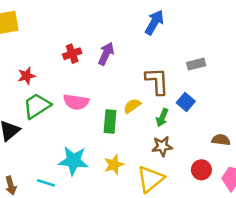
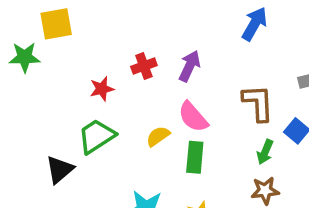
red star: (26, 76) -> (102, 89), moved
pink semicircle: (76, 102) -> (193, 117), moved, turned 40
yellow semicircle: (132, 106) -> (158, 136), moved

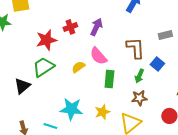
red star: (102, 89) -> (46, 40), size x1.5
green rectangle: (195, 157) -> (109, 79), moved

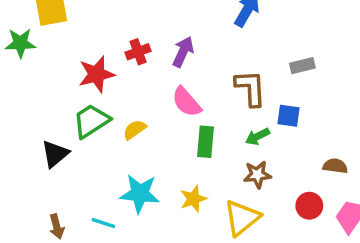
blue square: (157, 64) -> (289, 116), turned -32
yellow semicircle: (78, 67) -> (135, 130), moved
green arrow: (139, 76) -> (257, 137), turned 40

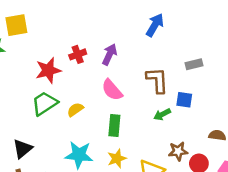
green rectangle: (206, 142) -> (114, 125), moved
black triangle: (55, 154) -> (23, 149), moved
brown star: (257, 175) -> (178, 151), moved

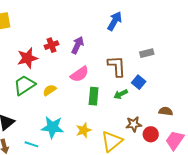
pink semicircle: (112, 90) -> (80, 74), turned -84
blue square: (184, 100) -> (139, 82), turned 32
green rectangle: (114, 125) -> (94, 96), moved

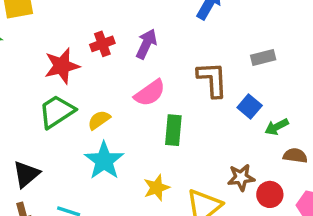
green arrow: (121, 94) -> (277, 127), moved
cyan star: (53, 127) -> (104, 161), moved, turned 30

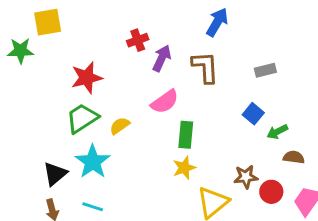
red cross: (102, 44) -> (138, 40), moved
brown L-shape: (212, 79) -> (205, 67), moved
cyan star: (104, 161) -> (93, 162), moved
yellow star: (157, 188) -> (184, 168), moved

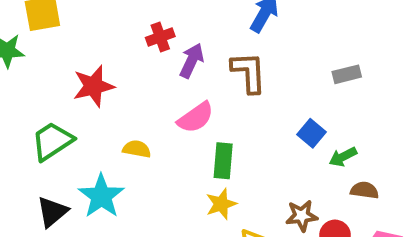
gray rectangle: (265, 70) -> (347, 74), moved
green trapezoid: (82, 118) -> (52, 141), moved
yellow semicircle: (120, 126) -> (137, 149), turned 45

